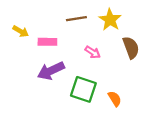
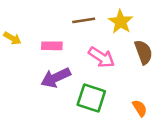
yellow arrow: (21, 31) -> (12, 38), moved
pink arrow: (93, 52) -> (101, 57), size x1.5
orange semicircle: (115, 99) -> (140, 108), moved

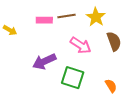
pink rectangle: (52, 46) -> (44, 20), moved

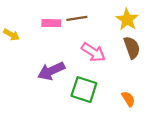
yellow star: (96, 17) -> (127, 20), moved

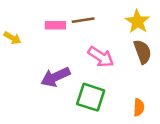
orange semicircle: (128, 99) -> (139, 107), turned 35

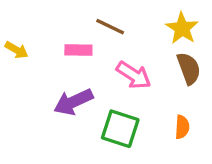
brown line: (83, 20) -> (110, 27), turned 35
pink rectangle: (55, 25) -> (78, 50), moved
orange semicircle: (139, 107) -> (182, 127), moved

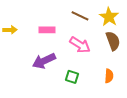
brown line: (110, 27) -> (80, 16), moved
yellow arrow: (17, 50) -> (10, 30), turned -32
green square: (120, 129) -> (72, 77), size x0.6

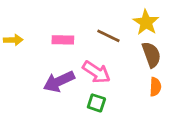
brown line: (80, 16) -> (108, 36), moved
pink arrow: (80, 45) -> (96, 72), moved
orange semicircle: (109, 76) -> (155, 87), moved

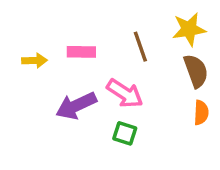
yellow star: (146, 22) -> (189, 29), turned 30
brown line: (108, 36) -> (140, 47), turned 45
yellow arrow: (13, 40) -> (34, 61), moved

